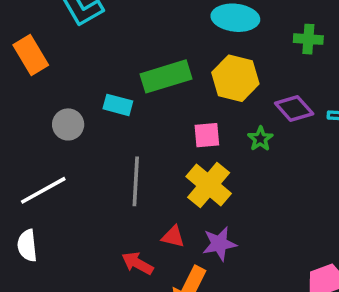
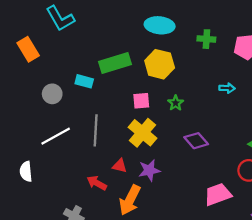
purple diamond: (294, 108) -> (196, 141), moved
white line: (43, 190) -> (56, 136), moved

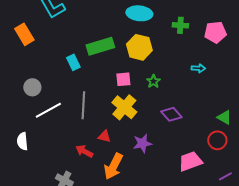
cyan rectangle: (84, 81) -> (73, 62), turned 49
gray circle: (52, 94) -> (32, 87), moved
purple star: (149, 170) -> (142, 143), moved

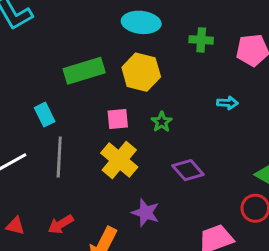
cyan rectangle: (73, 62) -> (45, 115), moved
red triangle: (104, 136) -> (15, 226), moved
purple star: (142, 143) -> (146, 213), turned 30
red arrow: (84, 151) -> (61, 224), turned -60

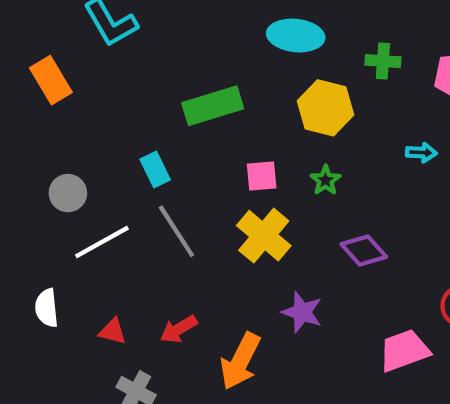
yellow hexagon: (141, 72) -> (325, 108), moved
gray line: (59, 157) -> (176, 231), turned -36

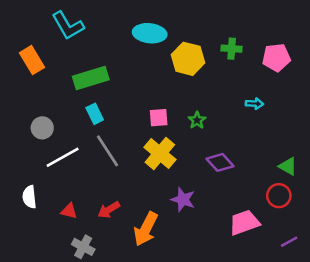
cyan ellipse: (296, 35) -> (150, 33), moved
green rectangle: (213, 106) -> (91, 78), moved
yellow hexagon: (325, 108) -> (188, 59), moved

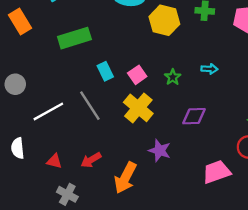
cyan arrow: (255, 104) -> (209, 69), moved
cyan rectangle: (95, 114) -> (105, 71), moved
pink square: (159, 118) -> (137, 75), turned -30
gray circle: (42, 128) -> (15, 84), moved
purple diamond: (220, 162) -> (194, 116), turned -50

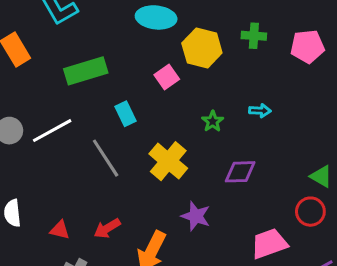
pink square: (137, 75) -> (167, 77), moved
white line: (48, 111) -> (52, 131), moved

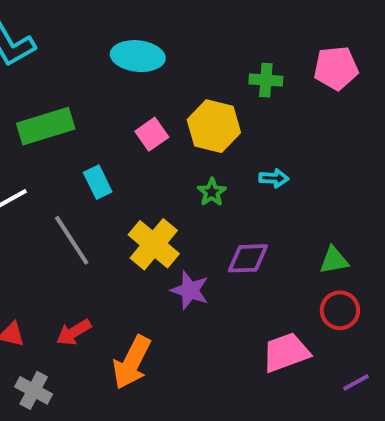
pink pentagon: (307, 46) -> (336, 68), moved
yellow hexagon: (202, 48) -> (214, 126), moved
green triangle: (321, 176) -> (334, 260), moved, turned -40
purple star: (196, 216) -> (190, 290), moved

